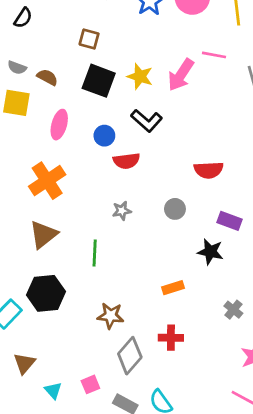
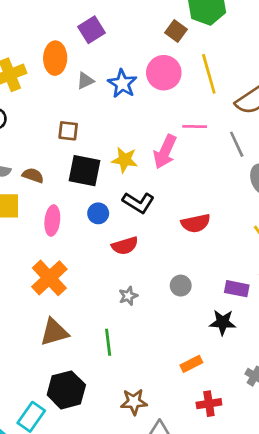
blue circle: (104, 136) -> (98, 213), moved
red semicircle: (209, 170) -> (196, 223), moved
brown triangle: (43, 235) -> (54, 332), turned 32
red cross: (171, 338) -> (209, 404), moved

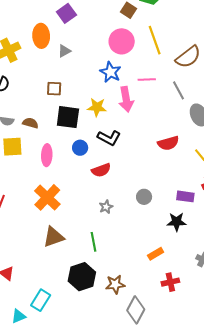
blue star: (122, 84) -> (110, 72), moved
pink arrow: (165, 152) -> (126, 99), turned -30
red semicircle: (196, 223) -> (168, 143), moved
black hexagon: (66, 390) -> (82, 277), moved

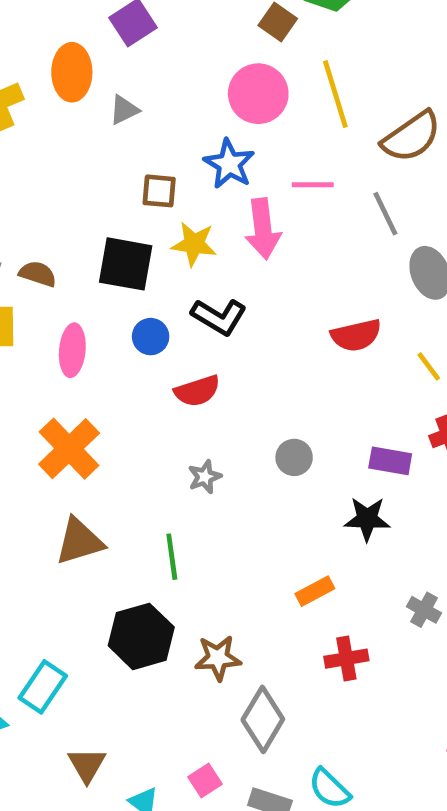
brown square: (54, 89) -> (159, 191), moved

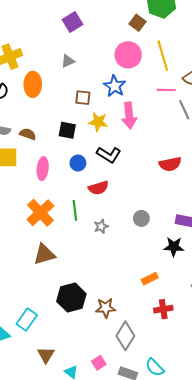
orange ellipse: (72, 72) -> (33, 84), moved
pink line: (313, 185) -> (166, 90), moved
black square: (126, 264) -> (67, 130), size x0.7
green line: (172, 557) -> (75, 210), moved

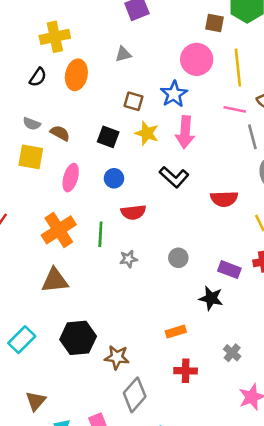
brown square: (137, 23) -> (215, 23), turned -35
black L-shape: (109, 155) -> (174, 177), moved
cyan rectangle: (27, 319) -> (22, 340), moved

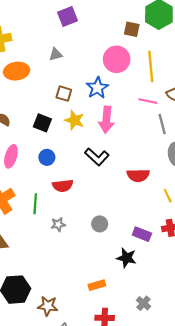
orange ellipse: (76, 75) -> (17, 71), turned 70

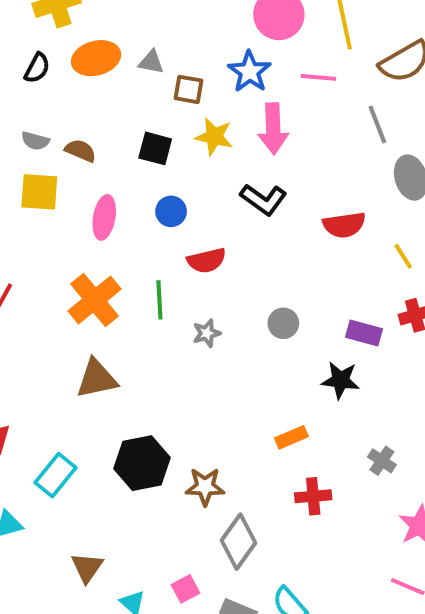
gray triangle: (56, 54) -> (151, 62), moved, turned 32
pink line: (148, 101) -> (318, 77), moved

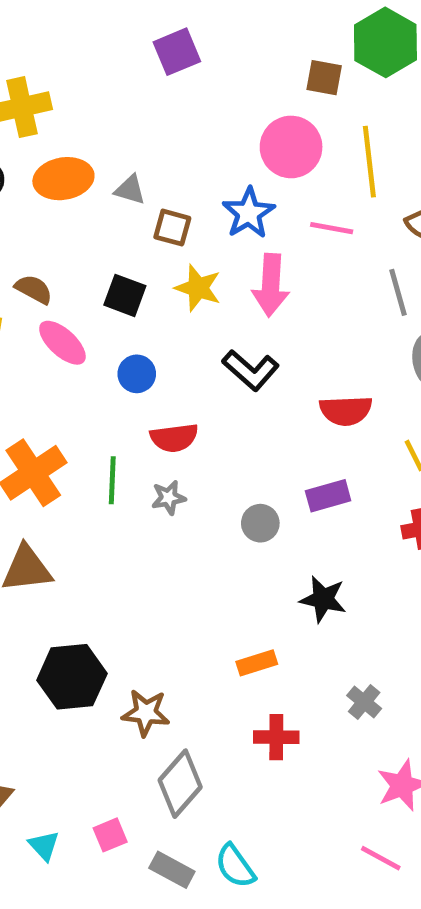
pink ellipse: (104, 217) -> (62, 343), moved, turned -63
gray star: (207, 333) -> (169, 498), moved
purple rectangle: (364, 333) -> (328, 496), moved, turned -36

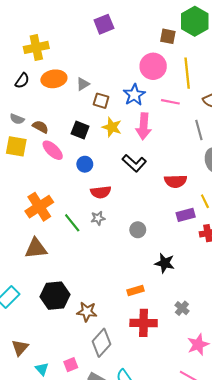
gray triangle: (130, 190) -> (83, 84), turned -48
green line: (112, 480) -> (72, 223), moved, turned -42
purple rectangle: (328, 496) -> (186, 215), moved
red cross: (276, 737) -> (144, 323), size x1.4

